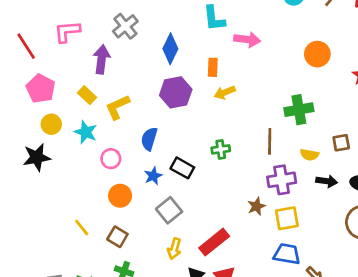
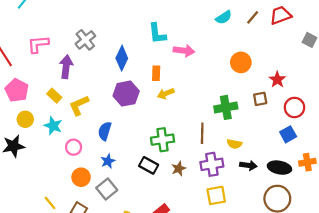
brown square: (341, 143) -> (260, 99), moved
green cross: (221, 149) -> (163, 140), size x1.5
black rectangle: (182, 168) -> (149, 165), moved
brown star: (256, 206) -> (179, 169), moved
gray square: (169, 210) -> (107, 189), moved

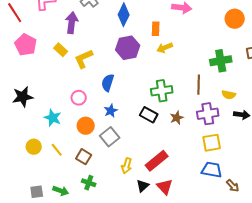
yellow circle: (25, 119) -> (34, 147), moved
cyan star: (53, 126) -> (53, 118), moved

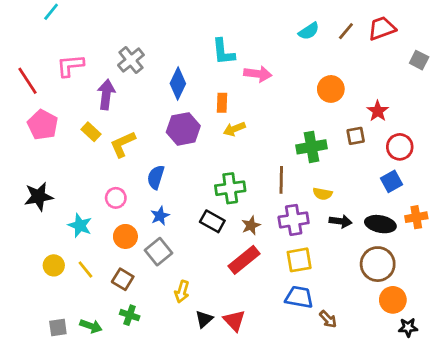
red rectangle: (157, 161) -> (244, 260), moved

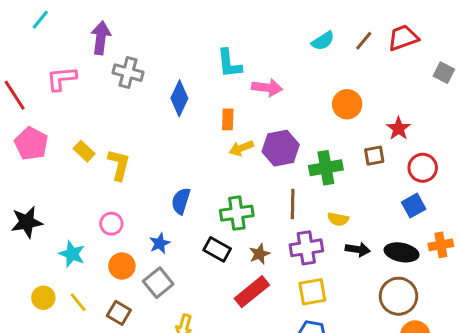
gray cross: (131, 60) -> (128, 73), turned -36
purple arrow: (106, 95) -> (101, 38), moved
purple hexagon: (183, 129) -> (281, 148), moved
yellow L-shape: (123, 144) -> (119, 165), turned 128
blue semicircle: (156, 177) -> (181, 201), moved

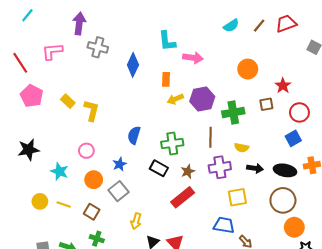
cyan line: (40, 20) -> (27, 15), moved
yellow square: (312, 292) -> (237, 197), moved
yellow line: (78, 302) -> (64, 205), turned -32

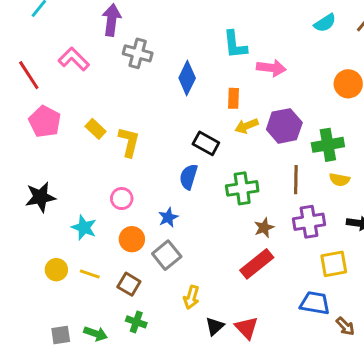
pink L-shape: (52, 51) -> (74, 59), turned 50
yellow semicircle: (242, 148) -> (340, 180), moved
black rectangle: (159, 168) -> (206, 143), moved

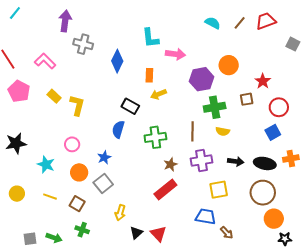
cyan semicircle: (325, 23) -> (213, 23), turned -119
pink L-shape: (74, 59) -> (45, 61), moved
purple hexagon: (284, 126) -> (202, 79), moved
yellow circle: (56, 270) -> (17, 194), moved

